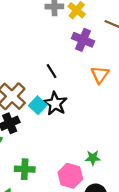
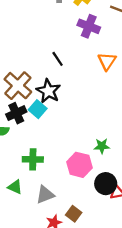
black star: (55, 104) -> (48, 91), moved
cyan square: (38, 105) -> (38, 109), moved

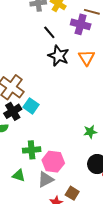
purple cross: (89, 26) -> (81, 24), moved
black line: (58, 59) -> (49, 32), moved
black star: (48, 91) -> (59, 56), moved
pink hexagon: (79, 165) -> (53, 162), moved

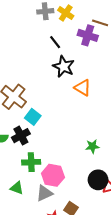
orange triangle: (86, 58) -> (83, 88), moved, turned -30
black cross: (13, 111) -> (21, 136), moved

